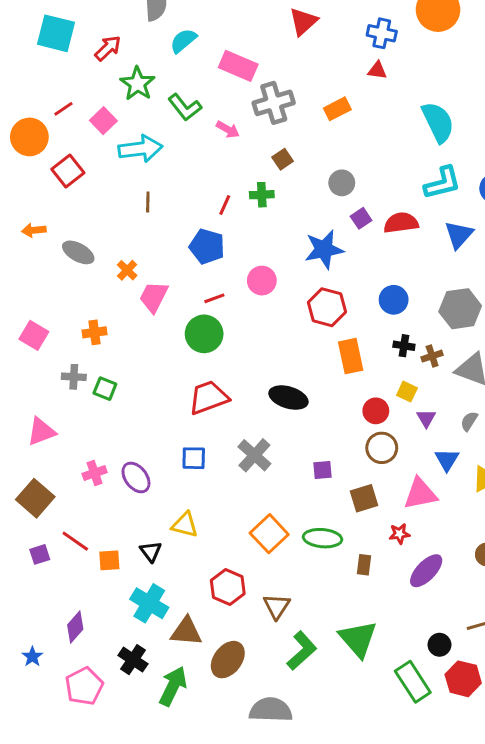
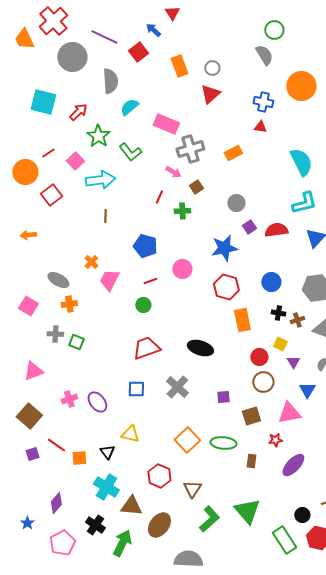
pink arrow: (228, 130) -> (173, 172), moved
red line: (225, 205) -> (159, 197), moved
gray ellipse: (78, 252) -> (58, 280), moved
green circle: (204, 334) -> (143, 305), size x0.6

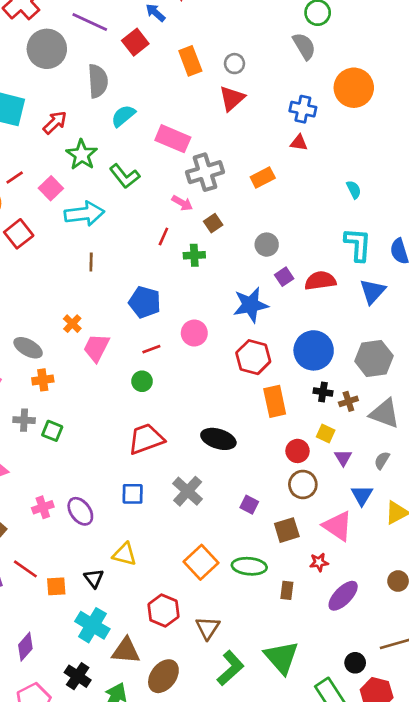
cyan semicircle: (301, 162) -> (354, 190), size x0.5
cyan L-shape: (304, 203) -> (358, 245), turned -72
blue circle: (271, 282) -> (314, 350), size x1.5
purple square: (223, 397) -> (249, 505), turned 32
pink triangle: (289, 413) -> (338, 526), turned 45

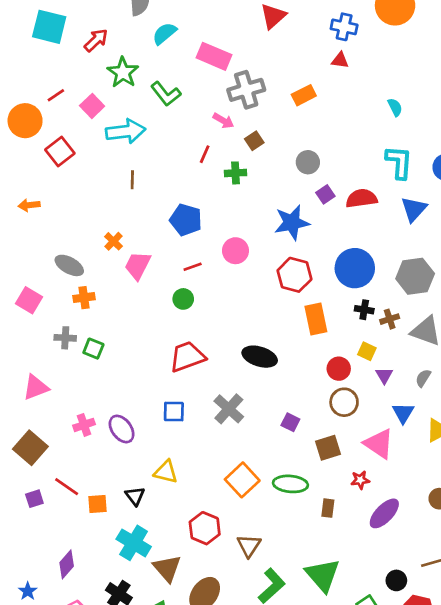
brown triangle: (126, 651) -> (167, 568), turned 44

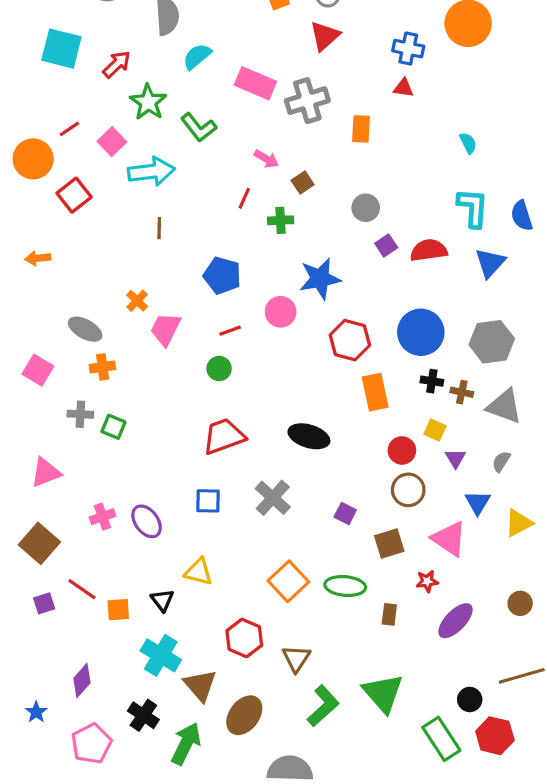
gray cross: (246, 90) -> (307, 101), moved
orange rectangle: (304, 95) -> (361, 129), turned -60
blue star: (292, 223) -> (320, 279), moved
brown cross: (390, 319) -> (462, 392), turned 30

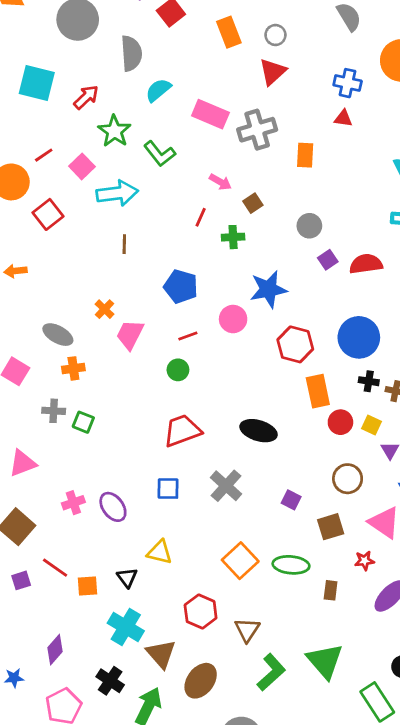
red circle: (402, 450) -> (340, 422), moved
blue star: (36, 712) -> (14, 678), turned 30

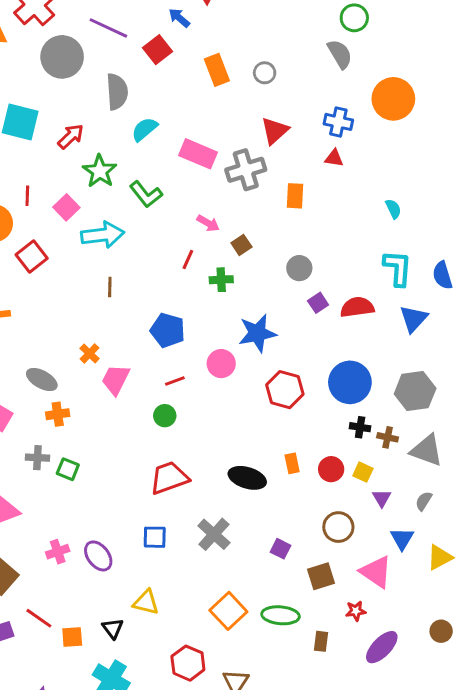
red triangle: (273, 72) -> (275, 131), moved
red line: (44, 155) -> (27, 196), turned -54
orange rectangle: (318, 391) -> (292, 463), moved, size x0.6

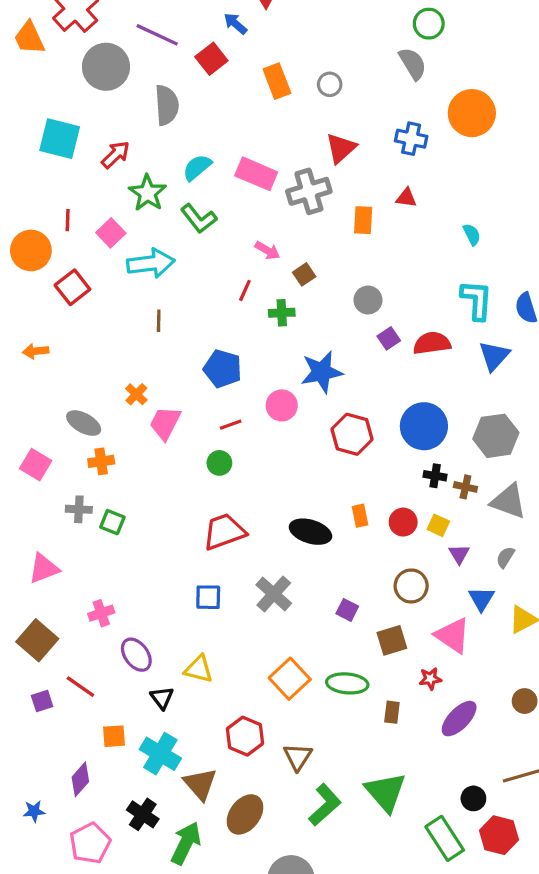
cyan semicircle: (145, 129) -> (197, 167), moved
red triangle: (334, 158) -> (406, 198), moved
purple ellipse: (98, 556) -> (136, 655), moved
orange square: (72, 637) -> (114, 736), moved

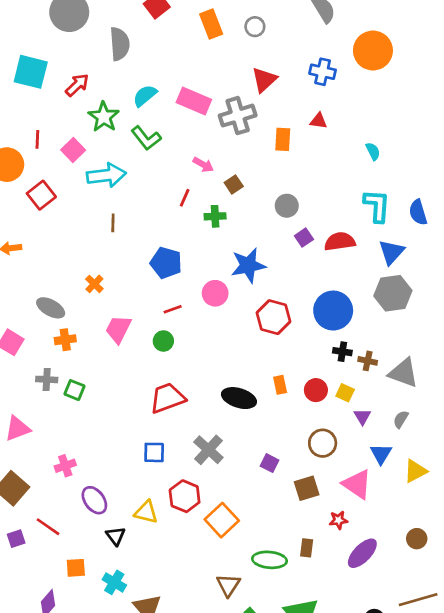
pink trapezoid: (165, 423) -> (118, 329), moved
gray hexagon: (496, 436) -> (393, 293), moved
green ellipse: (347, 683) -> (269, 560), moved
red hexagon: (245, 736) -> (185, 496), moved
cyan cross: (160, 754) -> (114, 582), size x0.7

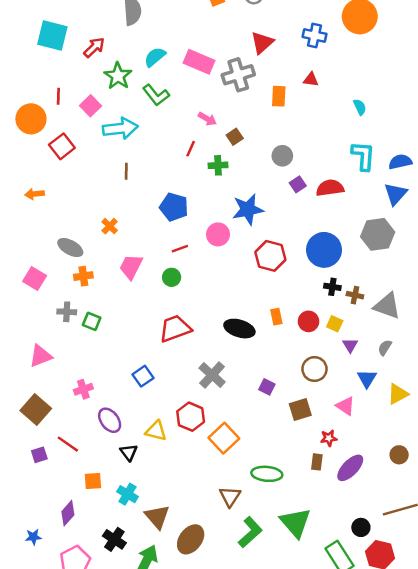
blue semicircle: (418, 212) -> (400, 162), turned 95
blue triangle: (392, 252) -> (395, 194), moved
blue square: (154, 452) -> (143, 376), moved, turned -36
pink triangle: (357, 484) -> (345, 406), size x0.7
brown rectangle: (307, 548) -> (317, 462), moved

